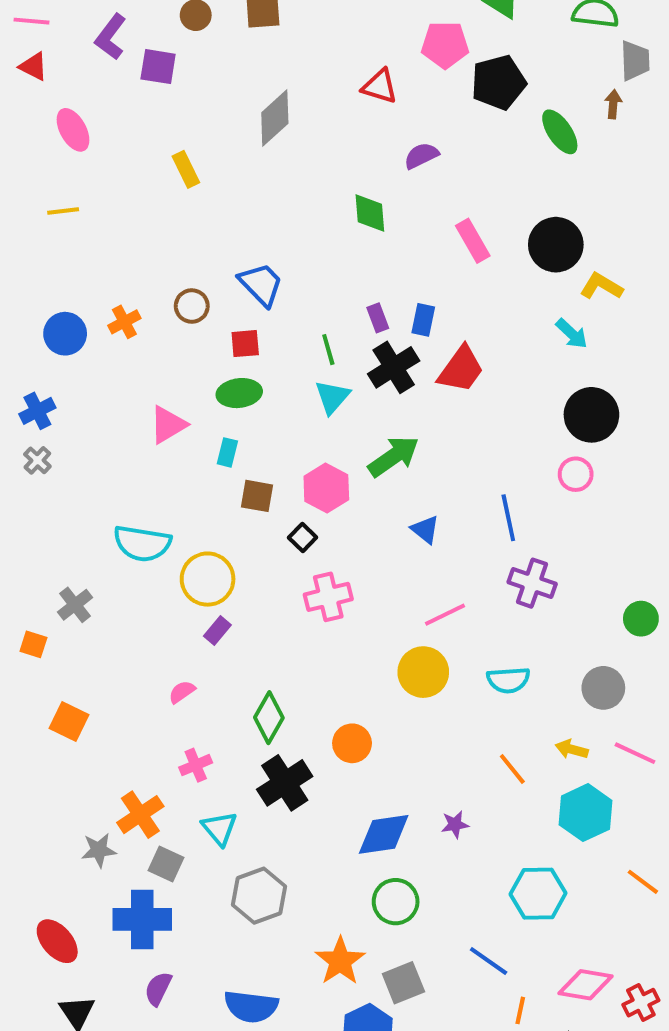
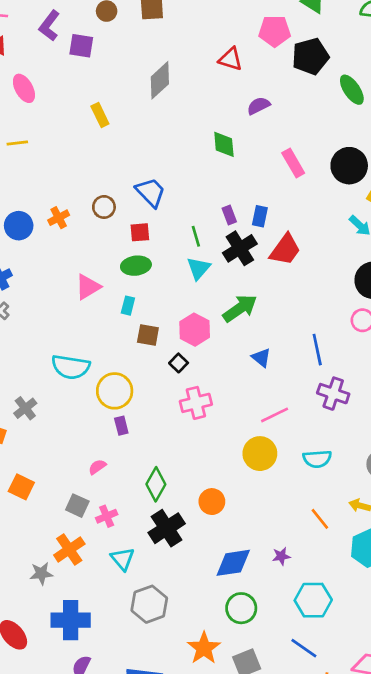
purple rectangle: (217, 631) -> (121, 426), turned -54
gray square: (166, 864) -> (77, 506), moved
cyan hexagon: (538, 894) -> (313, 600), moved

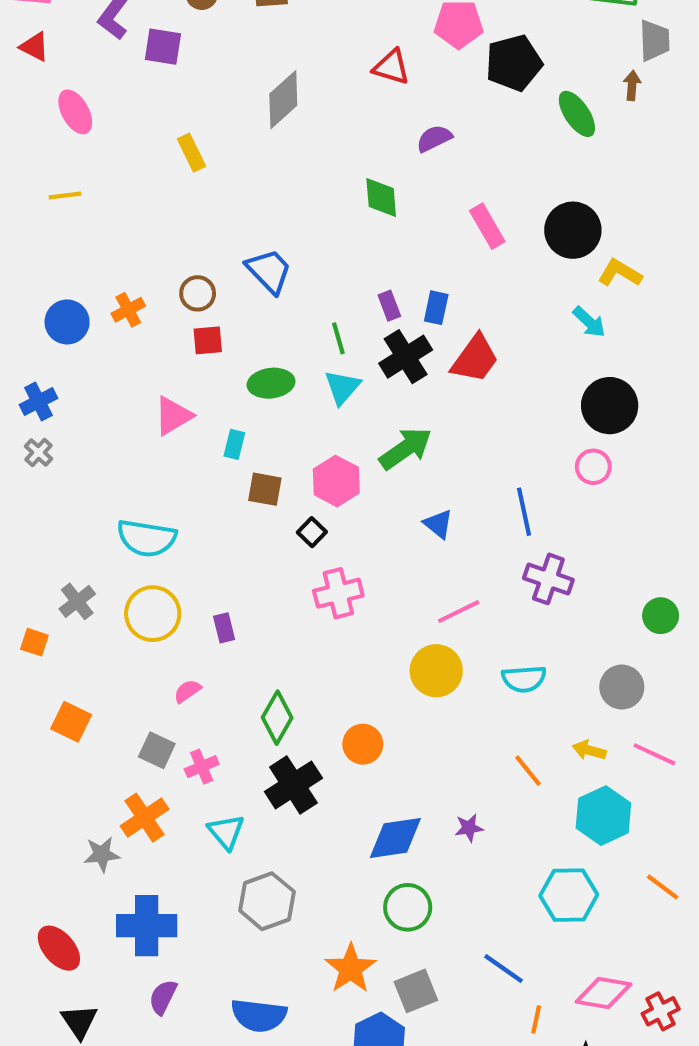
red square: (140, 232) -> (208, 340), moved
green ellipse: (136, 266) -> (271, 383), moved
yellow circle: (115, 391) -> (153, 614), moved
cyan hexagon: (313, 600) -> (569, 895), moved

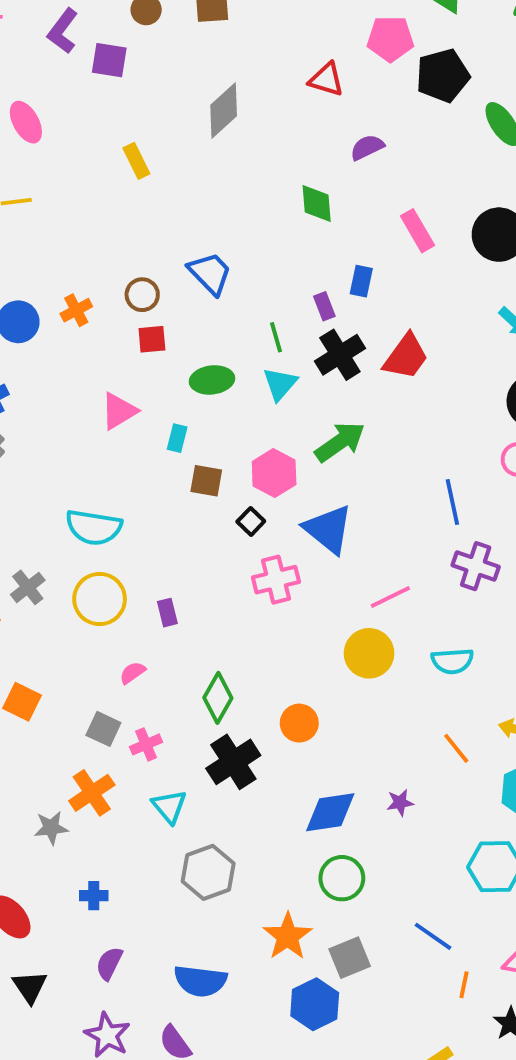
blue rectangle: (436, 308) -> (361, 281), moved
blue triangle: (438, 524) -> (328, 529), moved, size x1.8
blue cross: (147, 926) -> (94, 896), size x0.5

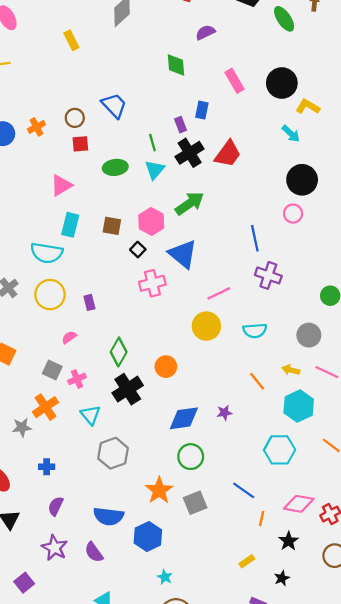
cyan rectangle: (177, 438) -> (70, 225), moved, size x1.5
blue hexagon: (315, 1004) -> (148, 537), moved

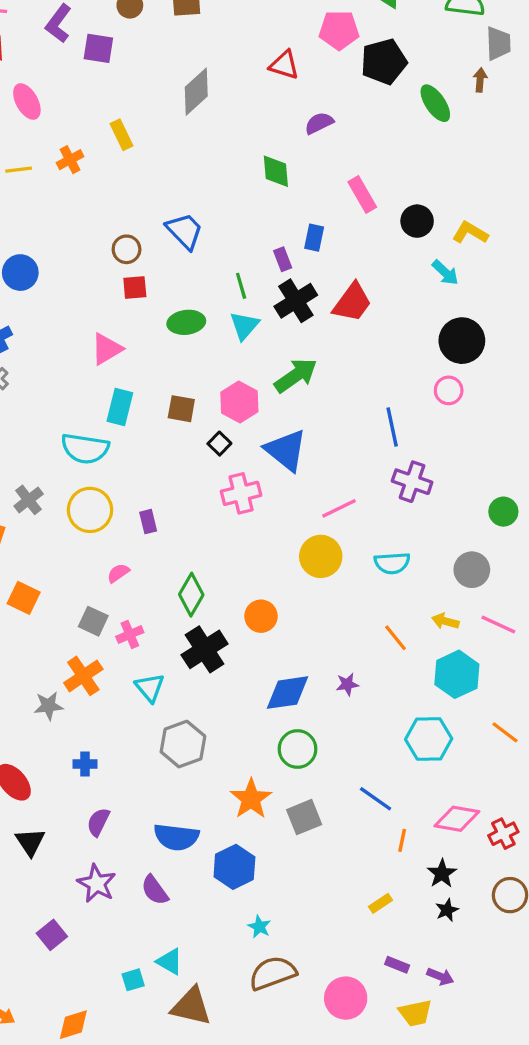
black circle: (282, 83) -> (417, 221), moved, size x0.7
orange cross: (36, 127) -> (70, 160), moved
black star: (282, 578) -> (447, 910), moved

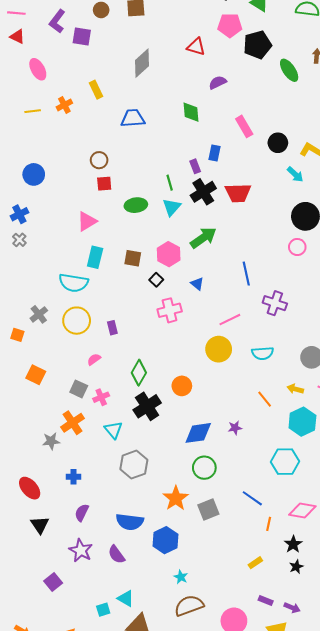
blue trapezoid: (185, 231) -> (133, 118), moved, turned -50
red trapezoid: (352, 302) -> (238, 193), turned 52
blue line: (392, 427) -> (246, 274), moved
blue triangle: (286, 450) -> (197, 284), size x0.5

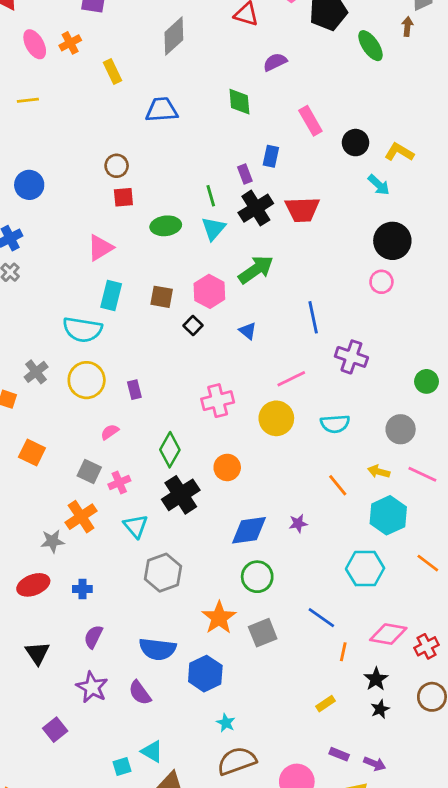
orange cross: (64, 105) -> (70, 43), moved
pink cross: (170, 310) -> (218, 401), moved
red ellipse: (30, 488) -> (33, 585), moved, turned -70

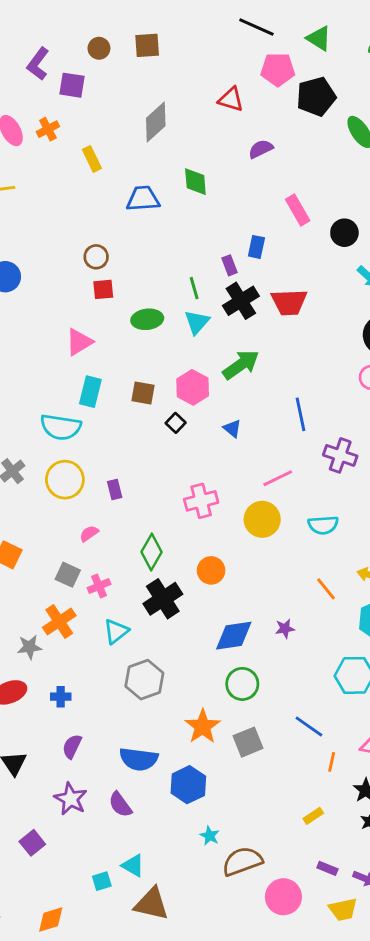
green diamond: (239, 102) -> (195, 182), moved
cyan triangle: (136, 526) -> (116, 631), turned 32
brown semicircle: (237, 761) -> (242, 861), moved

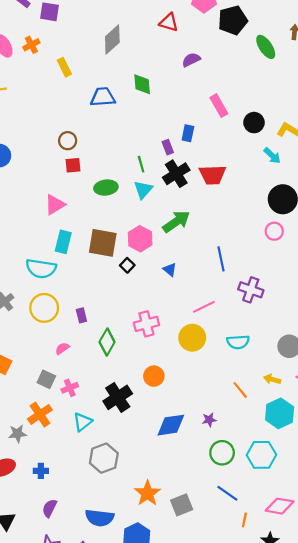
brown square: (143, 393) -> (103, 243), size x1.6
green diamond: (151, 552) -> (107, 342), moved
green circle: (242, 684) -> (222, 453), moved

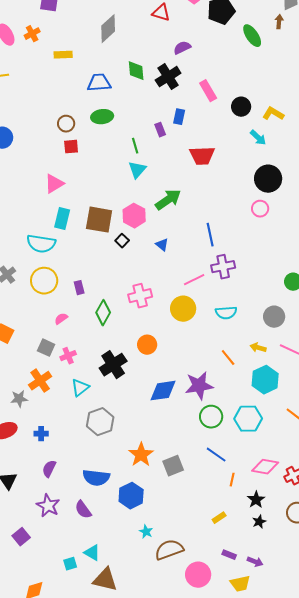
yellow rectangle: (64, 67) -> (63, 55), turned -66
black cross: (176, 174) -> (168, 77), moved
green ellipse: (106, 188) -> (102, 117), moved
purple cross: (251, 290) -> (223, 267), moved, turned -30
purple star: (209, 420) -> (199, 386), size x2.0

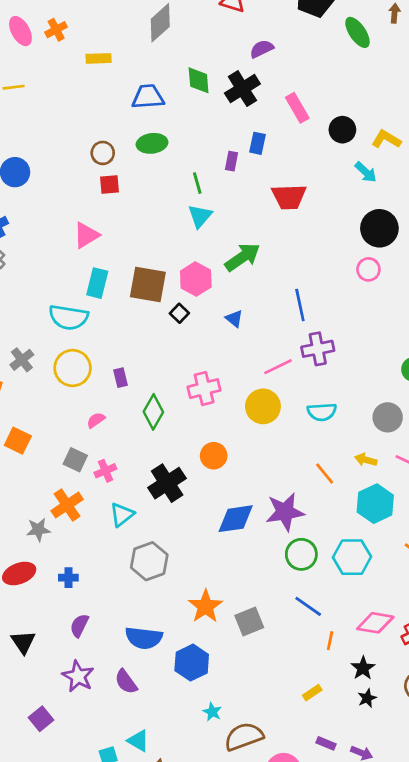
purple rectangle: (160, 130) -> (231, 161), turned 32

